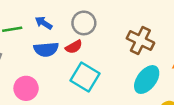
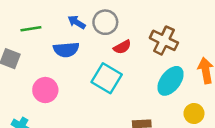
blue arrow: (44, 23) -> (77, 22), moved
red semicircle: (74, 47) -> (122, 47), moved

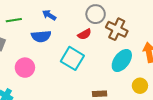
gray circle: (105, 22) -> (96, 14), moved

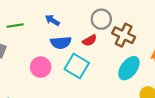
blue semicircle: (41, 36) -> (61, 43), moved
pink circle: (25, 68) -> (41, 67), moved

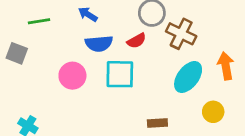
cyan square: (77, 66) -> (120, 74), turned -30

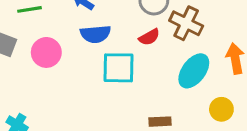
red semicircle: (137, 41) -> (149, 37), moved
pink circle: (72, 76) -> (46, 52), moved

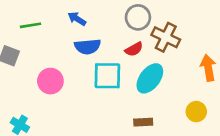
pink circle: (46, 52) -> (50, 81), moved
cyan ellipse: (194, 71) -> (150, 78), moved

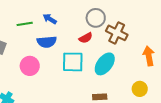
green line: (31, 25) -> (25, 24), moved
blue semicircle: (88, 47) -> (47, 42), moved
red semicircle: (134, 49) -> (86, 38), moved

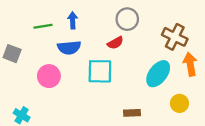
blue arrow: (50, 19) -> (73, 20), turned 56
brown cross: (117, 33) -> (175, 37), moved
cyan ellipse: (105, 64) -> (158, 74), moved

